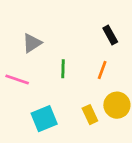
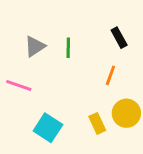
green line: (63, 69) -> (68, 48), moved
cyan square: (44, 119) -> (48, 128), turned -35

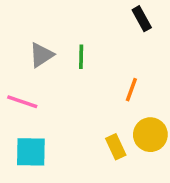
black rectangle: (119, 38) -> (142, 19), moved
cyan square: (48, 128) -> (31, 152), moved, turned -32

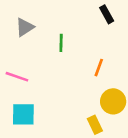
gray triangle: (41, 55) -> (25, 27), moved
yellow rectangle: (116, 147) -> (95, 125), moved

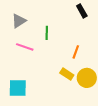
pink line: (17, 77) -> (25, 47), moved
yellow rectangle: (95, 125) -> (67, 74), moved, turned -32

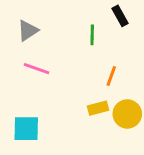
green line: (47, 33) -> (92, 35), moved
yellow rectangle: (67, 74) -> (98, 108), turned -48

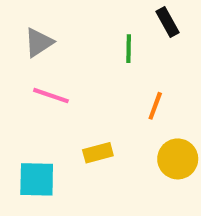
yellow rectangle: (98, 108) -> (98, 153), moved

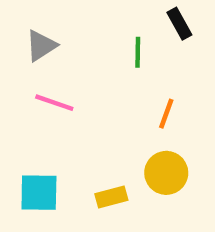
yellow rectangle: (98, 153) -> (111, 197), moved
yellow circle: (178, 159) -> (166, 173), moved

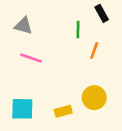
gray triangle: (41, 46) -> (24, 26), turned 48
orange line: (166, 114) -> (94, 51), moved

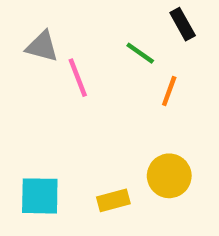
green line: (78, 29) -> (140, 53), turned -56
pink line: (31, 58) -> (78, 78), moved, turned 50

